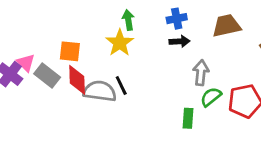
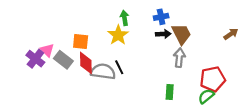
brown trapezoid: (226, 26) -> (181, 34), moved, turned 75
green semicircle: (211, 97) -> (206, 96), moved

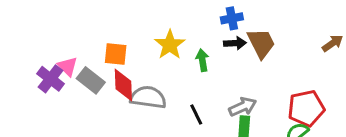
green arrow: (125, 18) -> (202, 60), moved
gray arrow: (179, 58) -> (243, 107), moved, turned 60
black line: (119, 67) -> (196, 114), moved

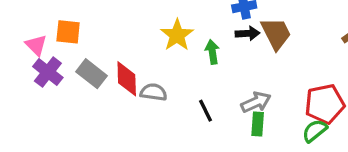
orange square: (116, 54) -> (68, 32), moved
pink triangle: (68, 66) -> (36, 45), moved
gray semicircle: (148, 97) -> (154, 92), size x0.7

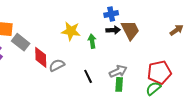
yellow star: (177, 35) -> (71, 31), turned -30
gray rectangle: (91, 74) -> (21, 42), moved
gray semicircle: (154, 92) -> (57, 65), turned -35

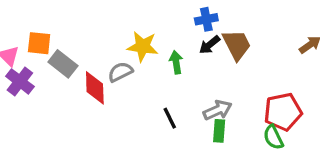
black arrow: (113, 30) -> (210, 45), turned 144
gray semicircle: (57, 65) -> (120, 72), moved
green semicircle: (153, 88) -> (273, 137), turned -77

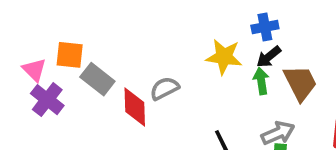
brown trapezoid: (237, 45) -> (300, 83), moved
yellow star: (143, 46) -> (224, 57), moved
green arrow: (176, 62) -> (261, 81), moved

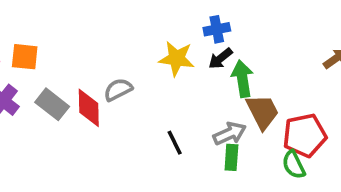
gray rectangle: (97, 79) -> (52, 104), moved
green arrow: (261, 81) -> (242, 79), moved, size x1.4
brown trapezoid: (300, 83) -> (263, 112), moved

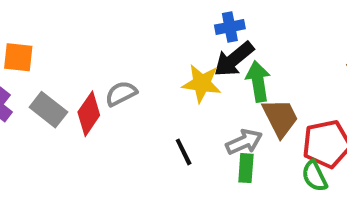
yellow star: (177, 59) -> (202, 83), moved
black arrow: (220, 59) -> (234, 59), size x1.5
red diamond: (89, 108) -> (89, 114), turned 36

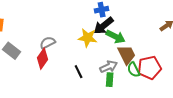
green arrow: (258, 81) -> (116, 37), turned 126
red diamond: (89, 114) -> (43, 59), moved
green semicircle: (315, 176) -> (134, 70), moved

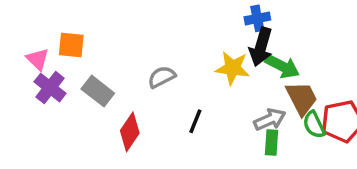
black arrow: (104, 26) -> (261, 47), turned -35
red diamond: (43, 59) -> (130, 132), moved
black line: (79, 72) -> (195, 121), moved, turned 48

